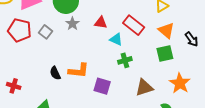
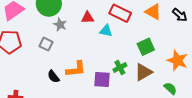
gray square: (45, 32) -> (46, 44), moved
green square: (165, 54) -> (146, 47), moved
green cross: (125, 60) -> (120, 68), moved

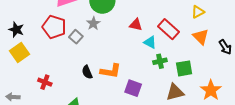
gray star: (60, 25) -> (93, 23), moved
gray square: (46, 44) -> (76, 37), moved
green cross: (120, 68) -> (160, 61), moved

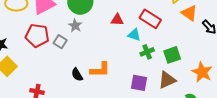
orange triangle: (201, 37) -> (189, 13), moved
purple square: (133, 88) -> (139, 83), moved

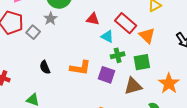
orange triangle: (189, 13) -> (147, 36), moved
orange L-shape: (100, 70) -> (80, 68), moved
purple square: (139, 83) -> (106, 75), moved

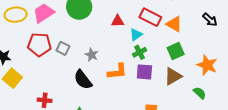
gray star: (50, 19) -> (92, 55), moved
cyan triangle: (107, 36) -> (136, 35), turned -48
green cross: (118, 55) -> (140, 52), moved
black semicircle: (45, 67) -> (83, 80), size x1.5

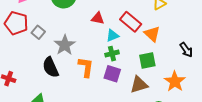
black arrow: (210, 20) -> (186, 50), moved
gray star: (92, 55) -> (65, 45), size x1.5
orange L-shape: (117, 71) -> (86, 67), turned -90

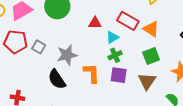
gray star: (65, 45) -> (67, 55), turned 30
brown triangle: (139, 85) -> (147, 81), turned -30

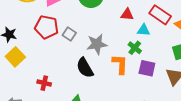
cyan triangle: (112, 37) -> (143, 30), turned 32
green cross: (115, 55) -> (135, 48), moved, turned -32

